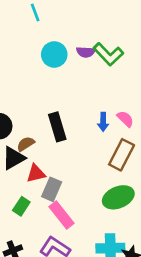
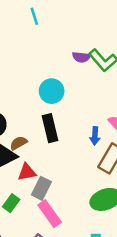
cyan circle: (54, 54) -> (52, 91), moved
blue arrow: (103, 122) -> (95, 136), moved

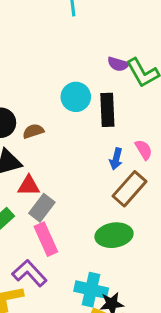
black rectangle: (50, 128) -> (107, 110), moved
brown semicircle: (18, 143) -> (33, 131), moved

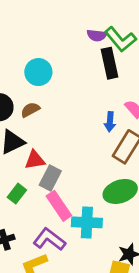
cyan circle: (76, 97) -> (38, 72), moved
black rectangle: (107, 110) -> (109, 63), moved
cyan cross: (91, 290) -> (87, 222), moved

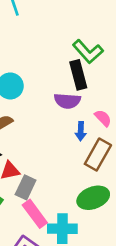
purple semicircle: (97, 35) -> (67, 101), moved, size x1.4

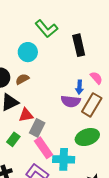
green L-shape: (88, 52) -> (46, 29), moved
purple semicircle: (67, 101) -> (71, 101), moved

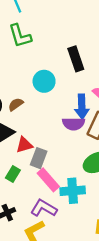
green L-shape: (46, 29) -> (20, 36), moved, turned 30
cyan circle: (28, 52) -> (44, 81), moved
blue arrow: (79, 87) -> (82, 107), size x1.5

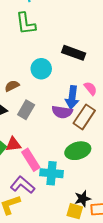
black rectangle: (76, 59) -> (74, 53), turned -60
red triangle: (24, 145) -> (13, 144), moved
gray rectangle: (39, 158) -> (26, 110), moved

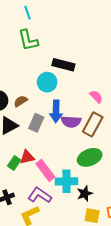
black rectangle: (74, 53) -> (63, 65), moved
blue arrow: (72, 97) -> (56, 111), moved
black star: (83, 199) -> (85, 194), moved

